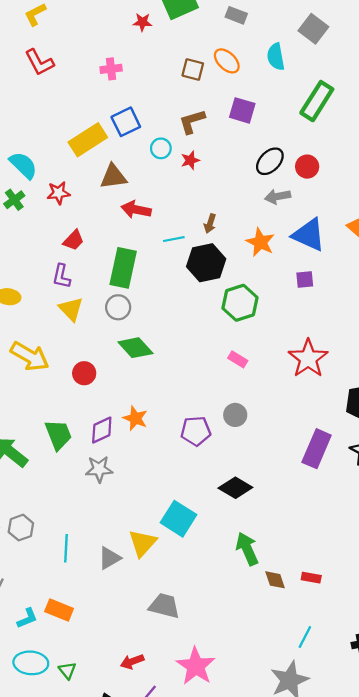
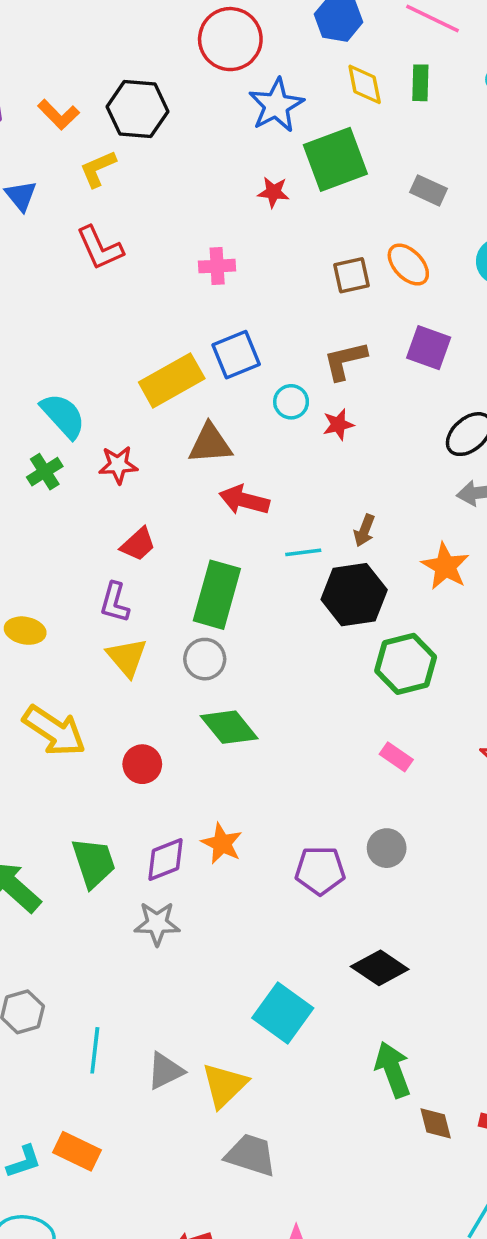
brown square: (193, 69) -> (352, 275), turned -30
yellow triangle: (142, 543) -> (224, 1085), moved

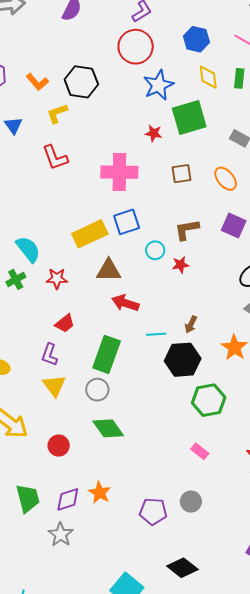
pink cross: (217, 266) -> (119, 172), size x1.8
brown square: (352, 275) -> (181, 174), moved
gray star: (157, 924) -> (61, 534), turned 30

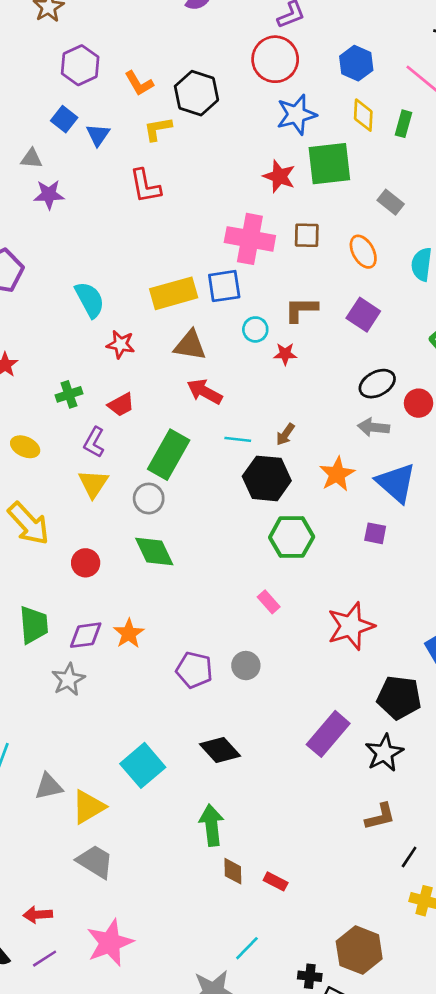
red star: (154, 133) -> (279, 176), size x1.4
pink cross: (119, 172) -> (250, 239), moved
green cross: (16, 279) -> (69, 394), moved

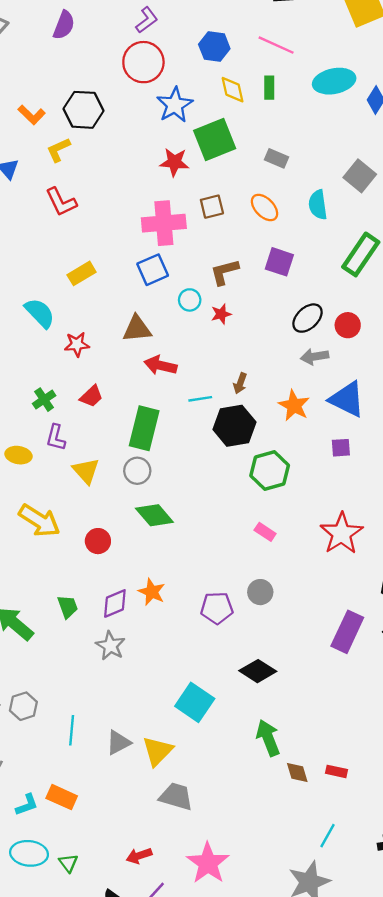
yellow rectangle: (174, 293) -> (82, 273), moved, size x0.7
purple L-shape: (94, 442) -> (56, 438), moved
green trapezoid: (34, 625) -> (68, 607), size x0.7

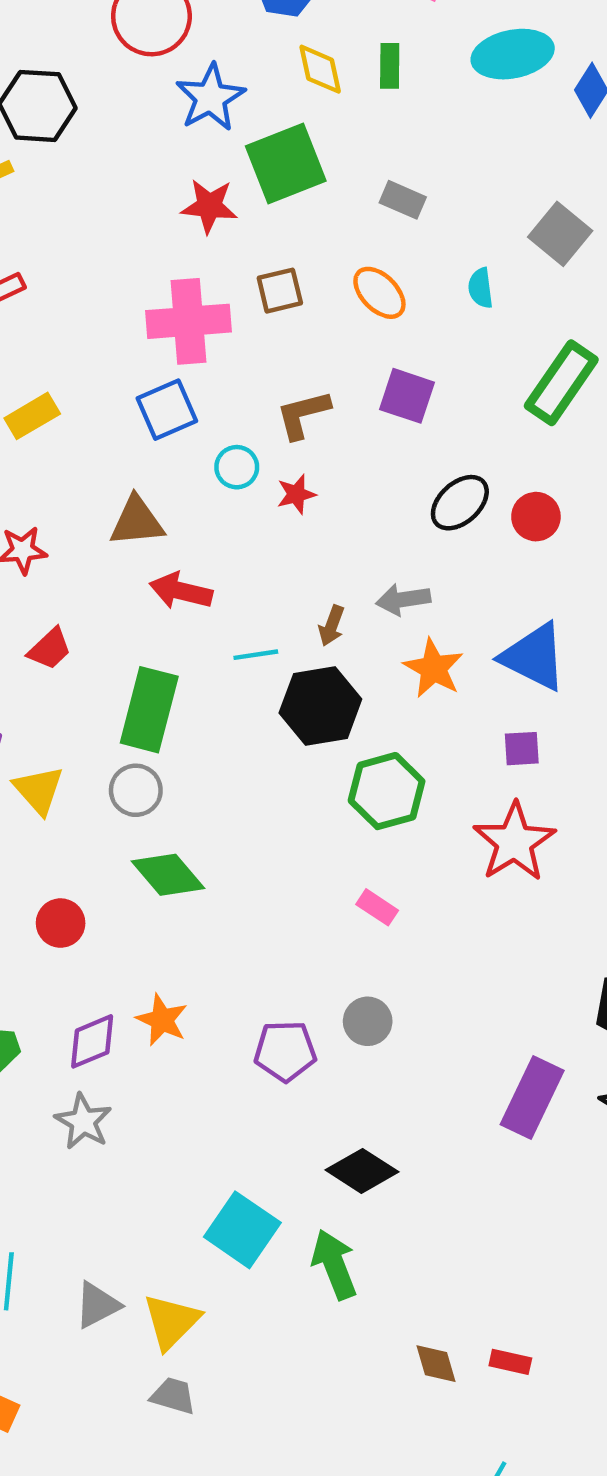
cyan semicircle: (318, 205) -> (481, 288), size x0.7
gray arrow: (314, 357) -> (403, 599), moved
red star: (342, 533) -> (514, 842), moved
green arrow: (268, 738) -> (334, 1264), moved
gray trapezoid: (176, 796) -> (173, 1396), moved, size x0.7

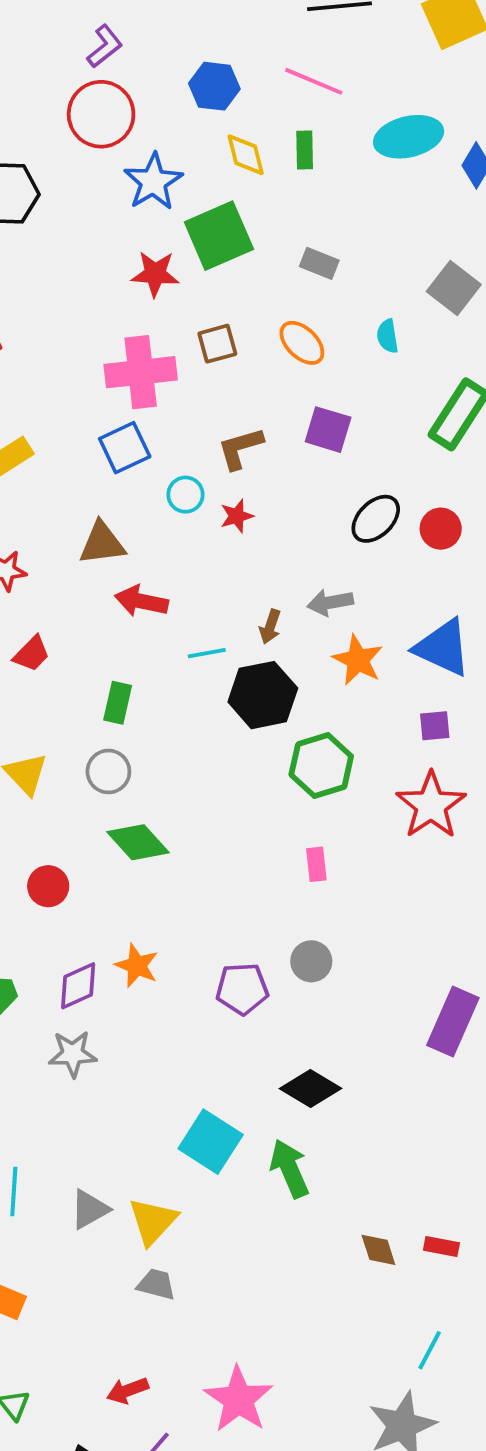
green rectangle: (149, 710) -> (118, 703), size x0.6
pink rectangle: (377, 907) -> (316, 864), turned 52
gray star: (83, 1121) -> (73, 1054), turned -30

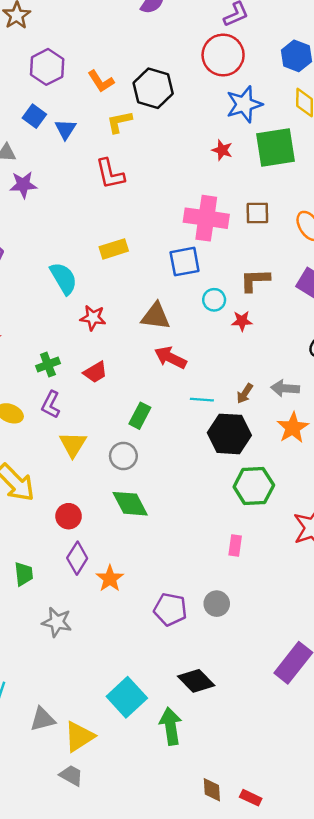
red star: (155, 274) -> (222, 150), moved, size x0.7
purple diamond: (78, 986) -> (77, 558), moved, turned -48

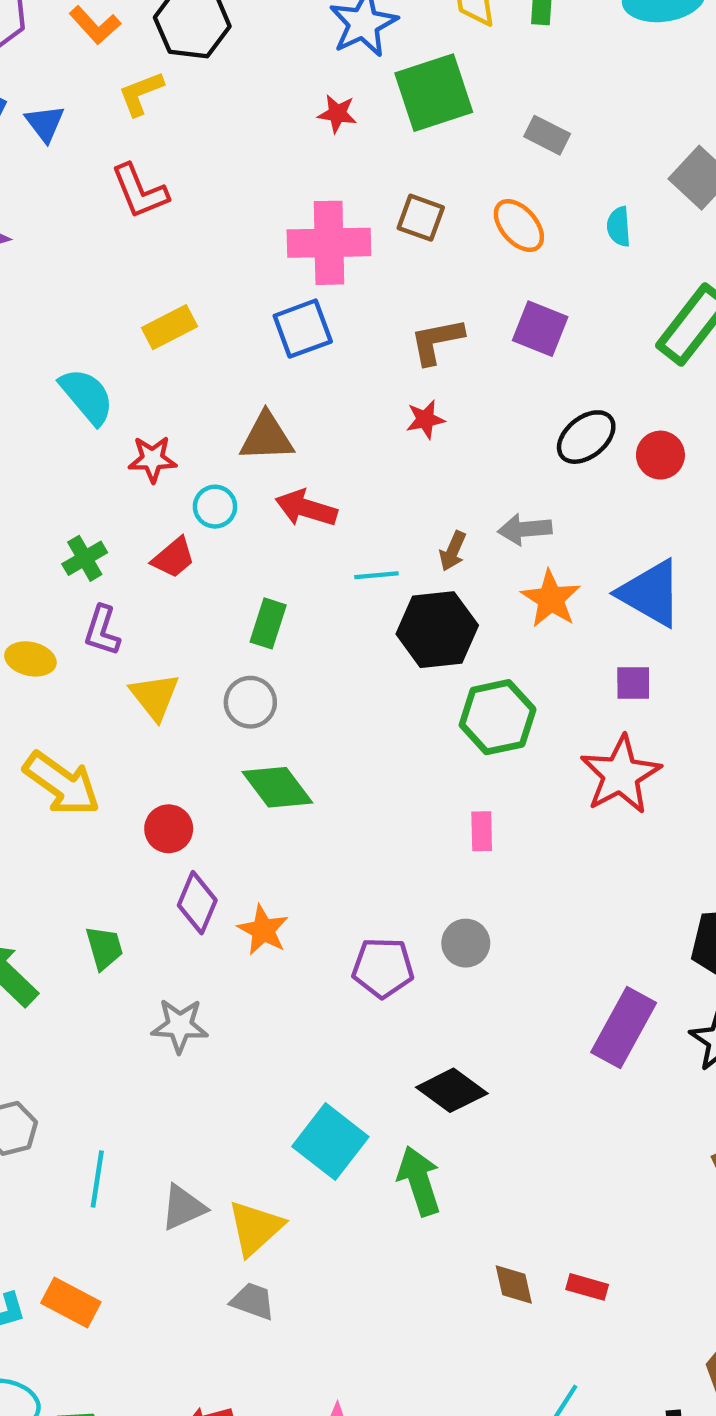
brown square: (257, 213) -> (421, 218), turned 30
cyan circle: (214, 300) -> (215, 507), moved

